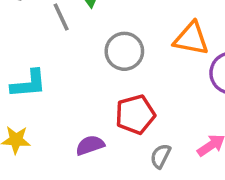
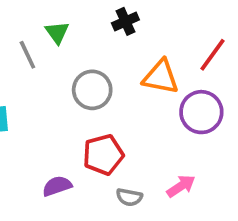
gray semicircle: (160, 156) -> (129, 197), turned -105

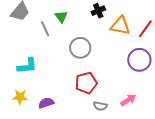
orange triangle: (161, 77) -> (120, 26), moved
purple semicircle: (57, 186) -> (46, 103), moved

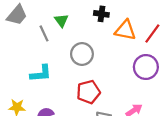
black cross: (98, 11) -> (101, 14), turned 32
cyan L-shape: (27, 66) -> (41, 74), moved

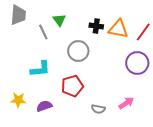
black cross: (101, 14) -> (96, 26), moved
gray trapezoid: (17, 15) -> (18, 15), turned -35
red pentagon: (88, 92) -> (72, 86), moved

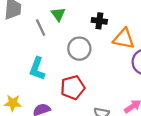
orange triangle: (118, 29) -> (124, 39), moved
cyan L-shape: (40, 69) -> (37, 69), turned 115

